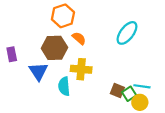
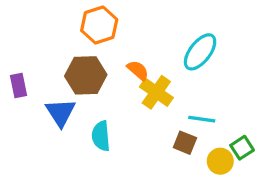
orange semicircle: (79, 38) -> (138, 70), moved
yellow cross: (81, 69) -> (156, 92), moved, turned 30
cyan line: (142, 86) -> (202, 119), moved
green square: (129, 94) -> (242, 148), moved

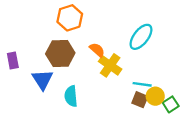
brown square: (185, 143) -> (140, 100), moved
yellow circle: (220, 161) -> (155, 96), moved

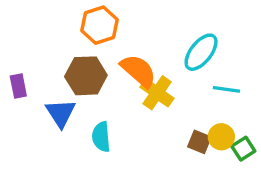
orange semicircle: (97, 50) -> (138, 71), size x1.6
cyan line: (142, 84) -> (226, 89), moved

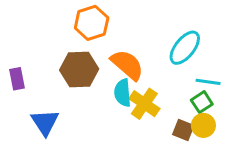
yellow cross: (157, 93) -> (144, 104), moved
blue triangle: (61, 113) -> (45, 122), moved
cyan semicircle: (101, 137) -> (123, 93), moved
green square: (243, 149) -> (202, 102), moved

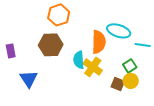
cyan ellipse: (185, 48) -> (119, 31), turned 70
orange semicircle: (127, 65) -> (99, 42), moved, turned 50
cyan line: (208, 82) -> (143, 45), moved

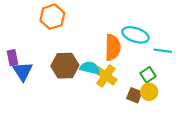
orange hexagon: (59, 15) -> (52, 17), moved
brown hexagon: (51, 45) -> (65, 66), moved
cyan semicircle: (79, 60) -> (90, 68), turned 108
blue triangle: (29, 79) -> (23, 71), moved

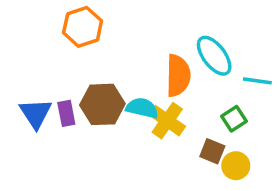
cyan ellipse: (135, 35) -> (214, 56), turned 35
purple rectangle: (13, 58) -> (66, 113), moved
yellow circle: (149, 92) -> (236, 166), moved

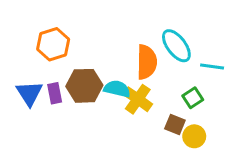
orange hexagon: (83, 27) -> (53, 44), moved

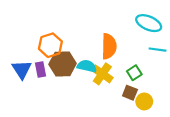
orange hexagon: (53, 44) -> (50, 45), moved
cyan ellipse: (176, 46) -> (149, 23), moved, turned -30
green square: (193, 98) -> (134, 73), moved

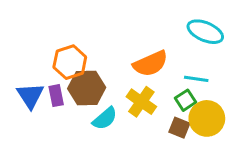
orange semicircle: (109, 46) -> (151, 64), turned 65
cyan line: (157, 50) -> (196, 79), moved
cyan semicircle: (87, 66) -> (105, 118), moved, turned 126
yellow circle: (144, 101) -> (207, 118), moved, size x1.5

